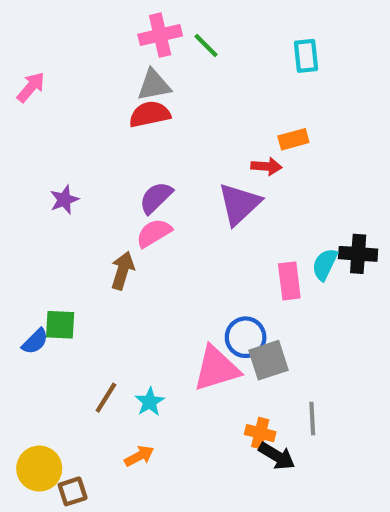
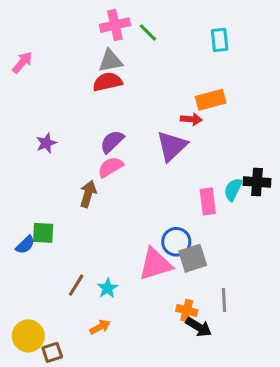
orange rectangle: (293, 139) -> (211, 100), size x1.4

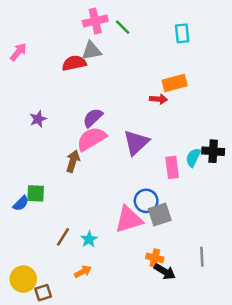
red semicircle: (108, 82) -> (74, 63), moved
purple triangle: (172, 146) -> (136, 143), moved
pink semicircle: (110, 167) -> (92, 139), size x1.4
gray line: (224, 300) -> (202, 257), moved

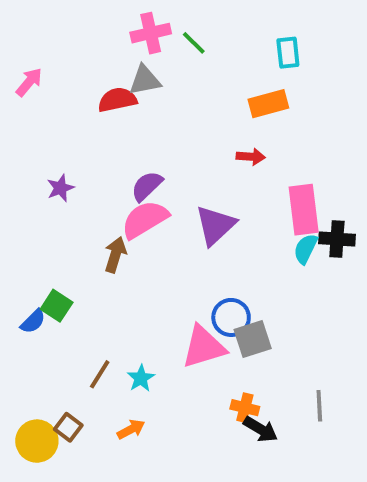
orange rectangle: (175, 83) -> (268, 104), moved
pink rectangle: (172, 167) -> (304, 210), moved, size x1.4
green square: (36, 193) -> (57, 306), turned 30
brown square: (43, 293) -> (68, 427), moved, turned -35

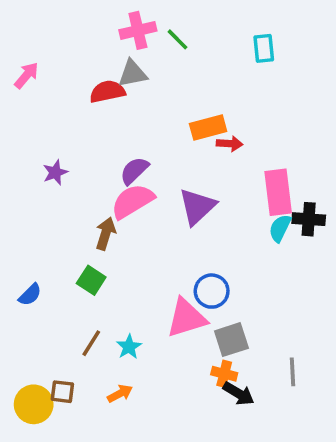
orange rectangle: (268, 104) -> (208, 127), moved
green square: (57, 306) -> (91, 280), moved
gray square: (253, 339) -> (231, 340), moved
brown square: (68, 427) -> (62, 392), turned -30

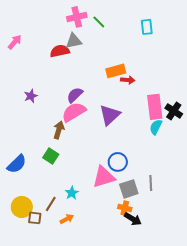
black cross: (309, 219) -> (174, 111), moved, turned 30
blue semicircle: (30, 295) -> (17, 164), size x1.5
brown line: (91, 343) -> (51, 204), moved
gray line: (293, 372) -> (151, 183), moved
yellow circle: (34, 404) -> (22, 207), moved

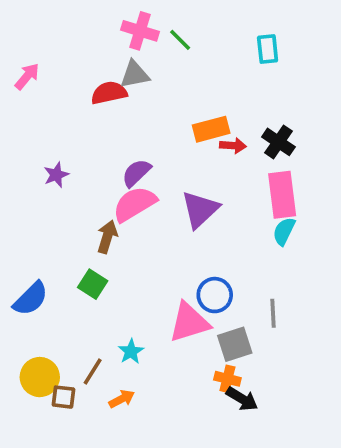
pink cross: (77, 17) -> (140, 31), turned 30
black cross: (174, 111) -> (278, 142), moved
gray line: (151, 183) -> (273, 313), moved

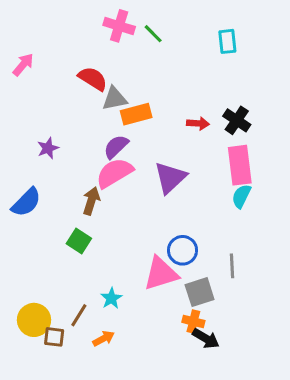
gray triangle: (135, 75) -> (114, 99), moved
red semicircle: (109, 93) -> (93, 79), turned 44
orange rectangle: (211, 129) -> (136, 114), moved
blue semicircle: (31, 299) -> (26, 202), moved

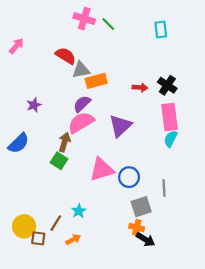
green square: (79, 241) -> (59, 161), moved
pink triangle: (161, 274) -> (102, 169), moved

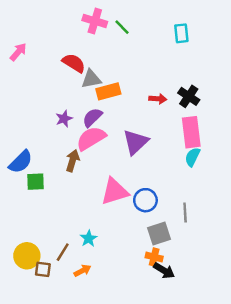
purple star: (34, 105) -> (64, 119), moved
green square: (59, 161) -> (36, 182), moved, turned -35

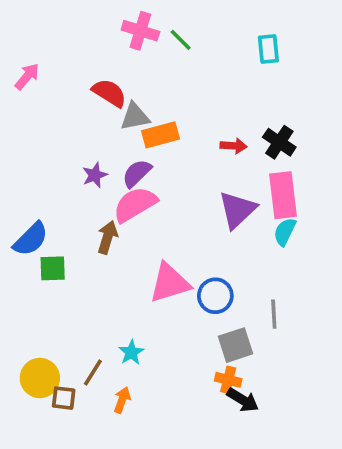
purple triangle: (136, 142) -> (237, 210), moved
orange arrow: (82, 271) -> (122, 400), turned -42

